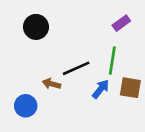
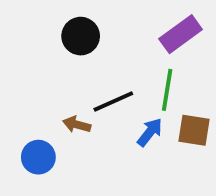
purple rectangle: (121, 23) -> (181, 34), size x1.5
black circle: (36, 27) -> (81, 36), moved

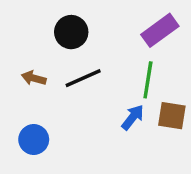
black line: (113, 101) -> (83, 78), moved
brown arrow: (77, 124) -> (34, 78), moved

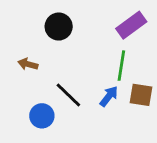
black line: (83, 78) -> (68, 95), moved, turned 68
blue circle: (34, 139) -> (42, 116), moved

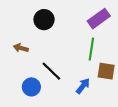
blue arrow: (109, 96) -> (83, 86), moved

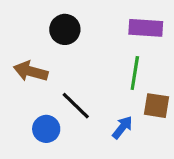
purple rectangle: (99, 19) -> (146, 28), turned 40
brown arrow: (21, 48) -> (31, 71), size x1.5

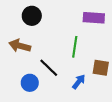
black circle: (65, 29) -> (32, 16), moved
green line: (135, 73) -> (75, 47), moved

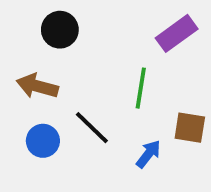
purple rectangle: (94, 18) -> (177, 33), turned -40
blue circle: (30, 83) -> (43, 141), moved

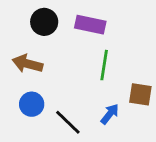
purple rectangle: (177, 33) -> (90, 25), moved, turned 48
black line: (92, 128) -> (68, 122), moved

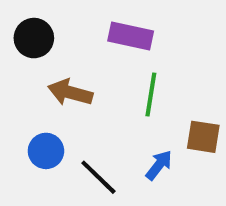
black circle: (44, 22) -> (34, 38), moved
brown arrow: (27, 64) -> (70, 92), moved

